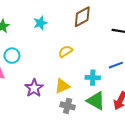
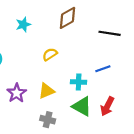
gray cross: (68, 106) -> (48, 120), moved

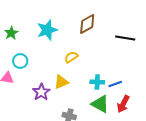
cyan star: (23, 24) -> (47, 30), size x1.5
blue line: (103, 69) -> (115, 84), moved
yellow triangle: (46, 91) -> (61, 82), moved

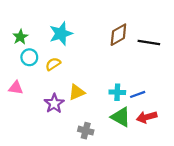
brown diamond: (87, 24) -> (118, 35), moved
yellow semicircle: (71, 57) -> (53, 64), moved
cyan circle: (20, 61) -> (29, 57), moved
red arrow: (123, 104) -> (147, 117), turned 48

